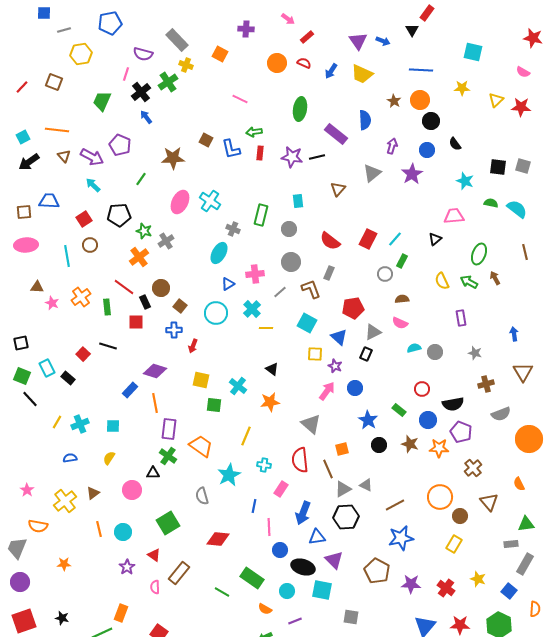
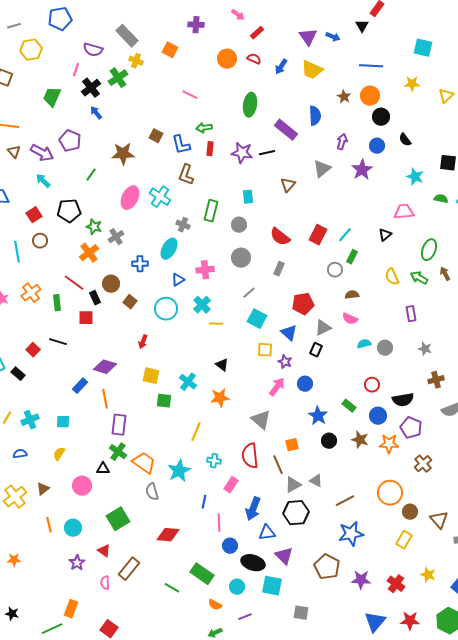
brown L-shape: (311, 289) -> (186, 175), moved, turned -140
gray line: (280, 292) -> (249, 293), moved
blue cross: (174, 330) -> (140, 264), moved
orange trapezoid: (201, 446) -> (144, 463), moved
brown triangle: (489, 502) -> (439, 520), moved

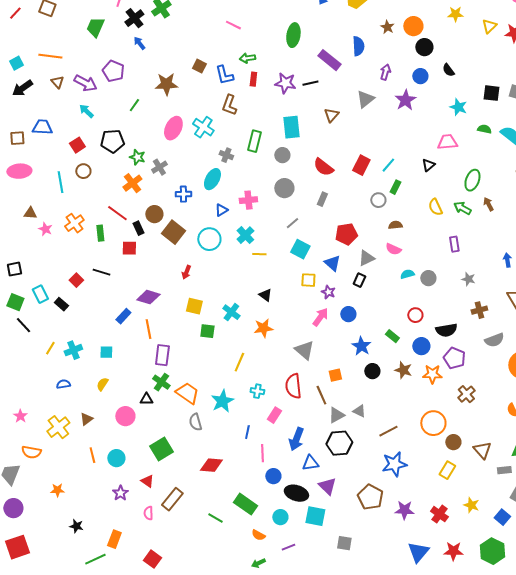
cyan rectangle: (248, 197) -> (291, 127), size x1.6
brown square: (130, 302) -> (173, 232), size x1.6
black star: (12, 614) -> (76, 526), moved

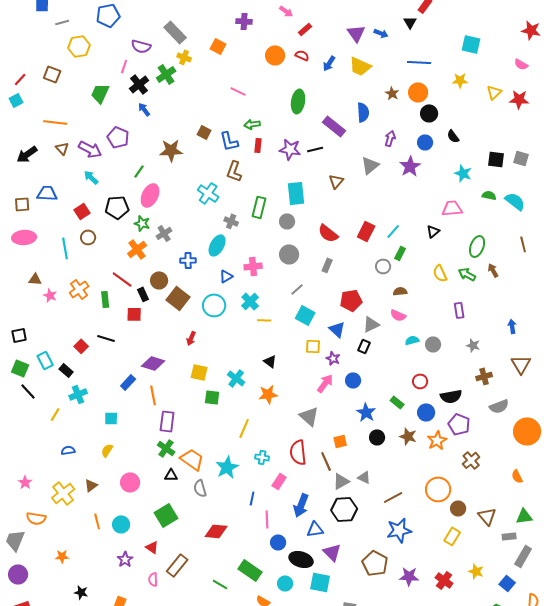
cyan square: (16, 63) -> (16, 100), moved
pink ellipse: (173, 128) -> (150, 195), moved
cyan cross: (73, 350) -> (78, 394), moved
orange star: (432, 374) -> (437, 440), turned -30
black triangle: (146, 399) -> (171, 475), moved

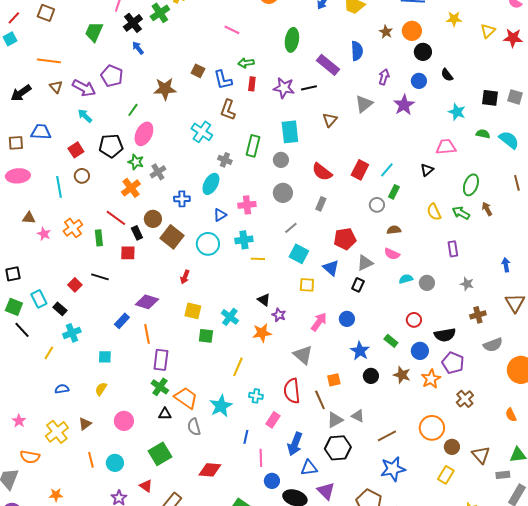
cyan cross: (250, 301) -> (244, 240), turned 36
purple star: (333, 358) -> (279, 315), moved

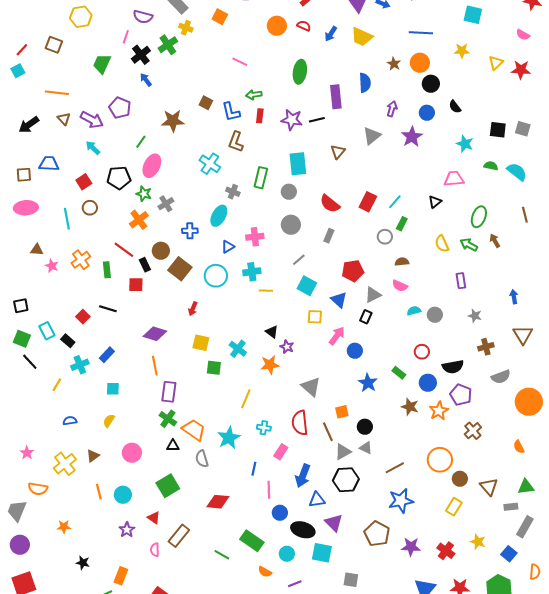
purple rectangle: (328, 65) -> (336, 97), turned 45
blue rectangle: (122, 321) -> (107, 355), moved
pink arrow: (319, 322) -> (337, 336), moved
black circle: (371, 376) -> (365, 427), moved

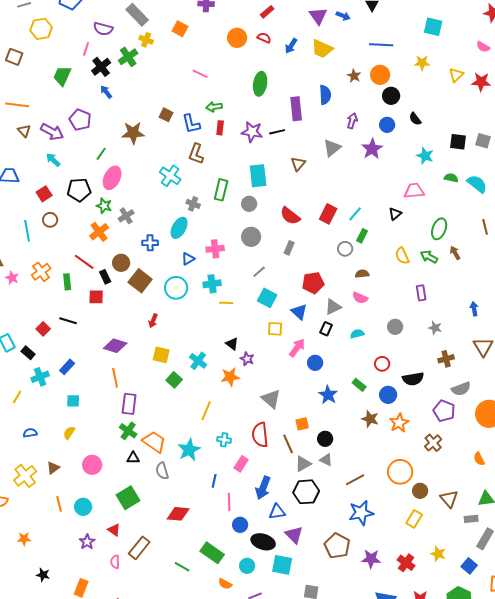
cyan semicircle: (414, 311) -> (357, 334), moved
green square: (214, 368) -> (174, 380), turned 35
purple pentagon: (461, 395) -> (444, 411), moved

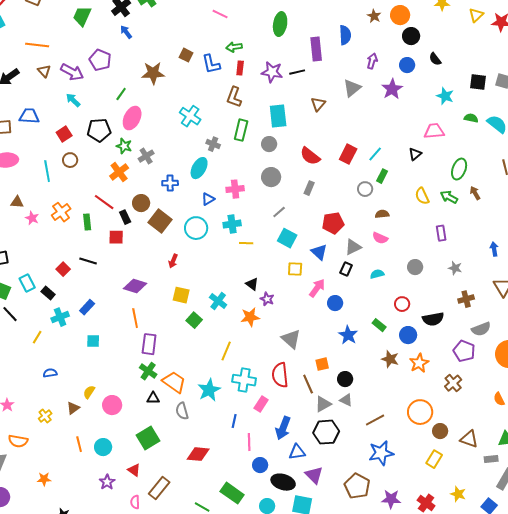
brown L-shape: (196, 154) -> (234, 97), moved
yellow semicircle: (69, 433) -> (89, 392), moved
cyan cross: (224, 440) -> (244, 380), size x1.6
yellow cross: (25, 476) -> (45, 416), size x0.6
brown triangle: (449, 499) -> (469, 439), turned -30

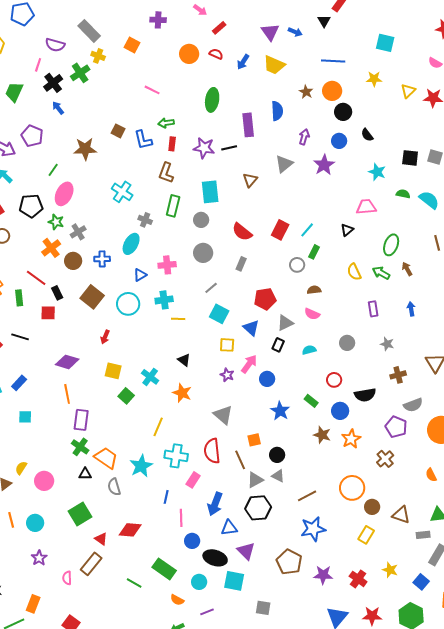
brown circle: (141, 203) -> (73, 261), moved
blue arrow: (494, 249) -> (411, 309), moved
purple star: (267, 299) -> (227, 375), moved
orange star: (250, 317) -> (182, 393), turned 30
red triangle: (134, 470) -> (101, 539), moved

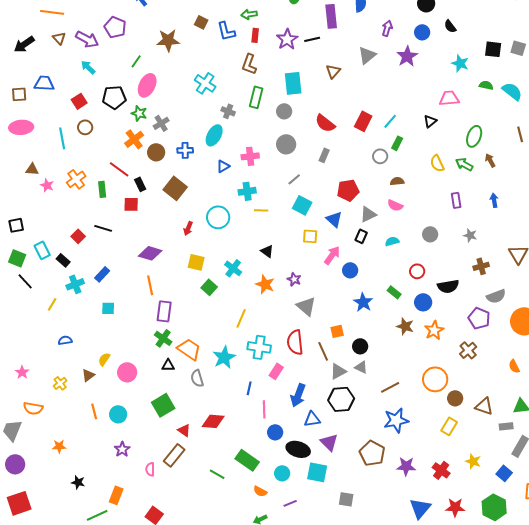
purple star: (204, 148) -> (287, 39), turned 30
cyan circle: (128, 304) -> (218, 217), moved
purple star: (227, 375) -> (294, 279), moved

